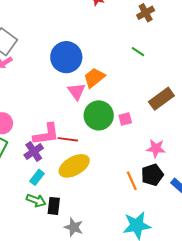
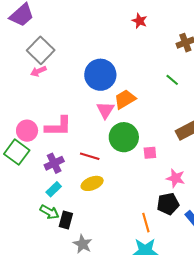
pink square: (125, 119) -> (150, 153), moved
pink L-shape: (46, 134) -> (58, 126), moved
yellow ellipse: (74, 166) -> (92, 183), size x0.7
orange line: (132, 181) -> (146, 223), moved

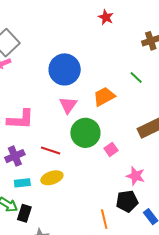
orange trapezoid: (125, 99) -> (104, 96), moved
pink square: (150, 153) -> (111, 149), turned -32
cyan rectangle: (54, 189) -> (22, 183), moved, turned 35

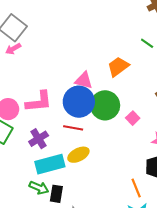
blue circle: (65, 69) -> (79, 102), moved
pink triangle: (68, 105) -> (84, 80), turned -42
cyan rectangle: (22, 183) -> (50, 164), size x1.8

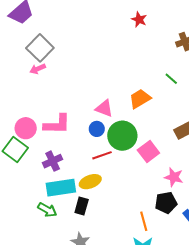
blue circle: (79, 102) -> (97, 129), size x0.5
pink square: (133, 118) -> (148, 151), size x1.5
red line: (73, 128) -> (102, 155), moved, turned -36
black rectangle: (56, 194) -> (82, 206), moved

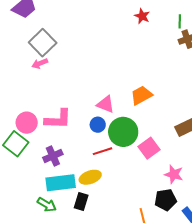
green line: (171, 79) -> (180, 21), moved, turned 48

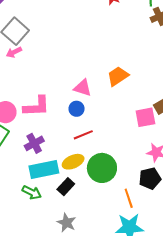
green circle: (123, 132) -> (102, 168), moved
pink square: (149, 148) -> (145, 117), moved, turned 30
black rectangle: (81, 202) -> (66, 187), turned 30

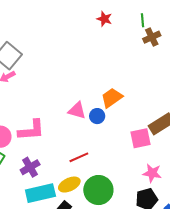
blue circle: (77, 109) -> (97, 116), moved

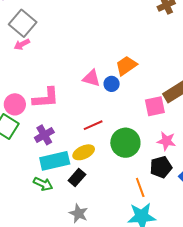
green circle: (98, 190) -> (125, 143), moved

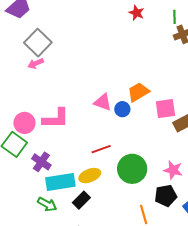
pink square: (155, 106) -> (165, 109), moved
purple cross: (44, 135) -> (41, 162), moved, turned -30

